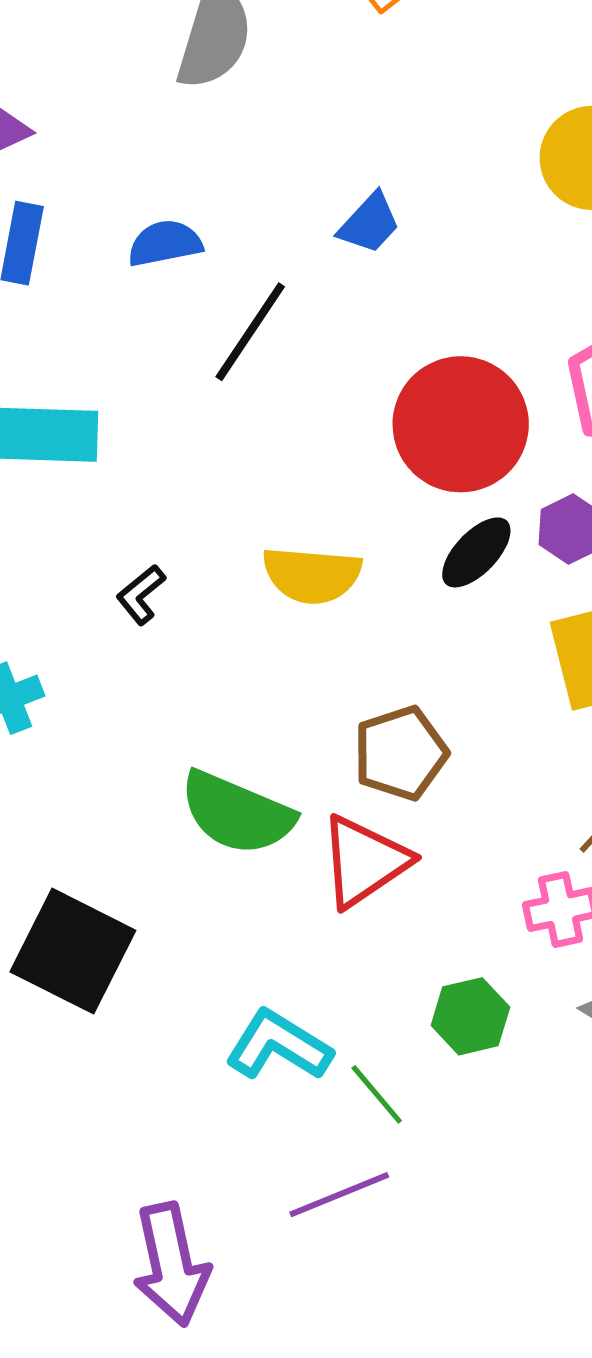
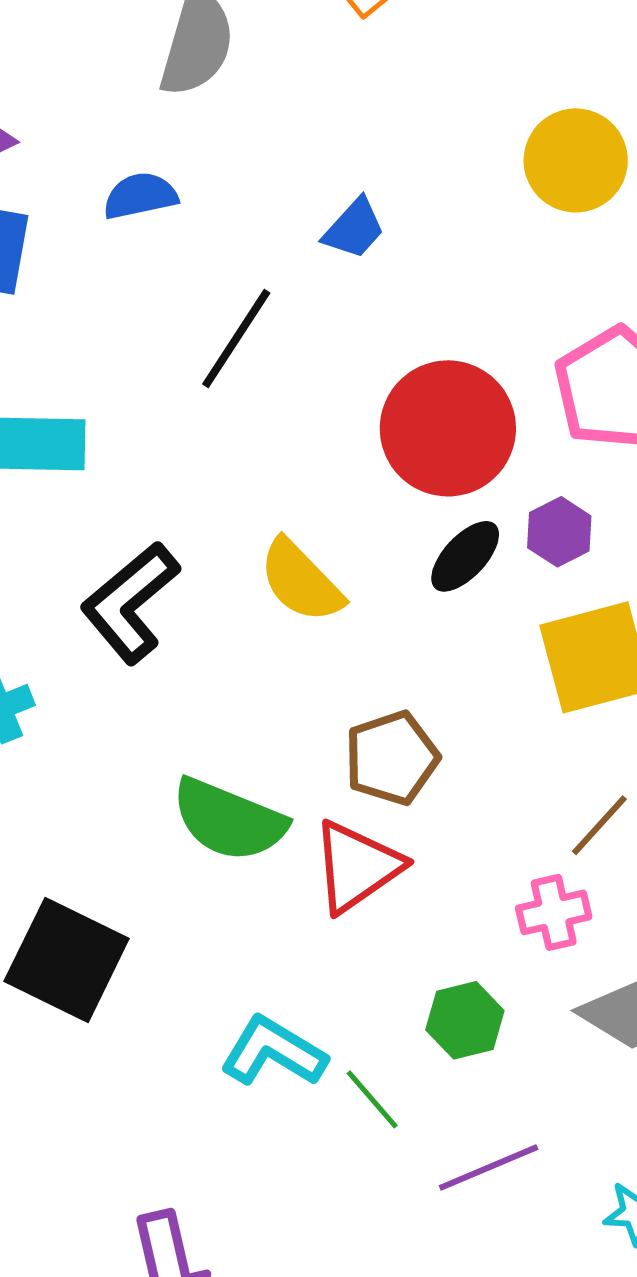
blue semicircle: (165, 243) -> (140, 196), moved
yellow semicircle: (312, 575) -> (301, 581), turned 42
black L-shape: (141, 595) -> (130, 603), size x2.0
purple line: (339, 1195) -> (489, 1167), moved

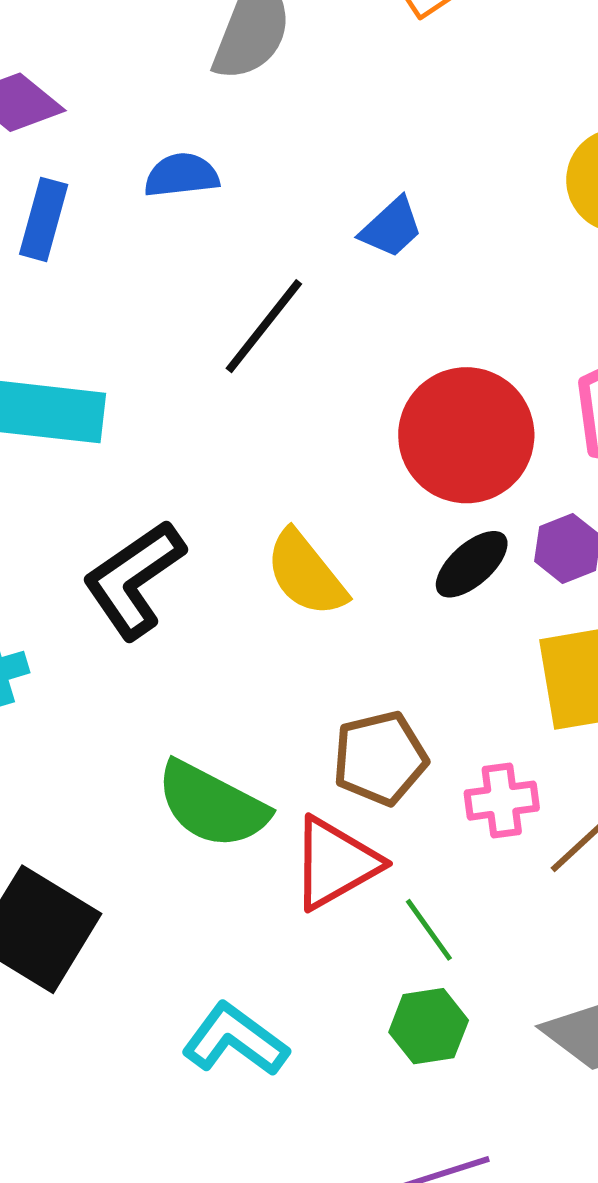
pink cross: (554, 912) -> (502, 801), moved
green line: (372, 1099) -> (429, 930), moved

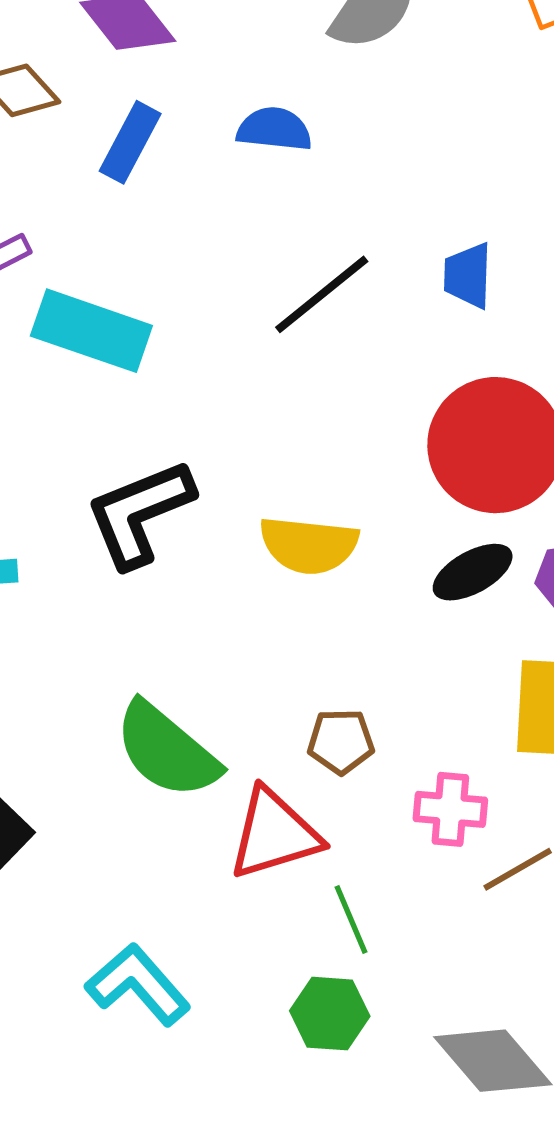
blue trapezoid: (391, 228) -> (468, 276), moved, turned 122
yellow semicircle: (306, 574) -> (309, 545), turned -58
brown pentagon: (380, 758) -> (341, 741), size x0.7

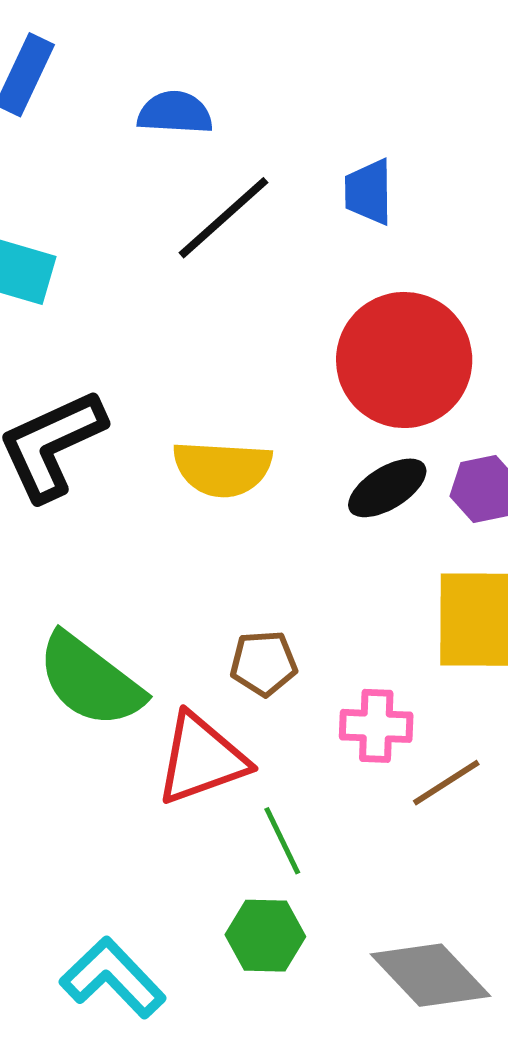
blue semicircle: (274, 129) -> (175, 113), moved
cyan L-shape: (138, 985) -> (113, 978), moved

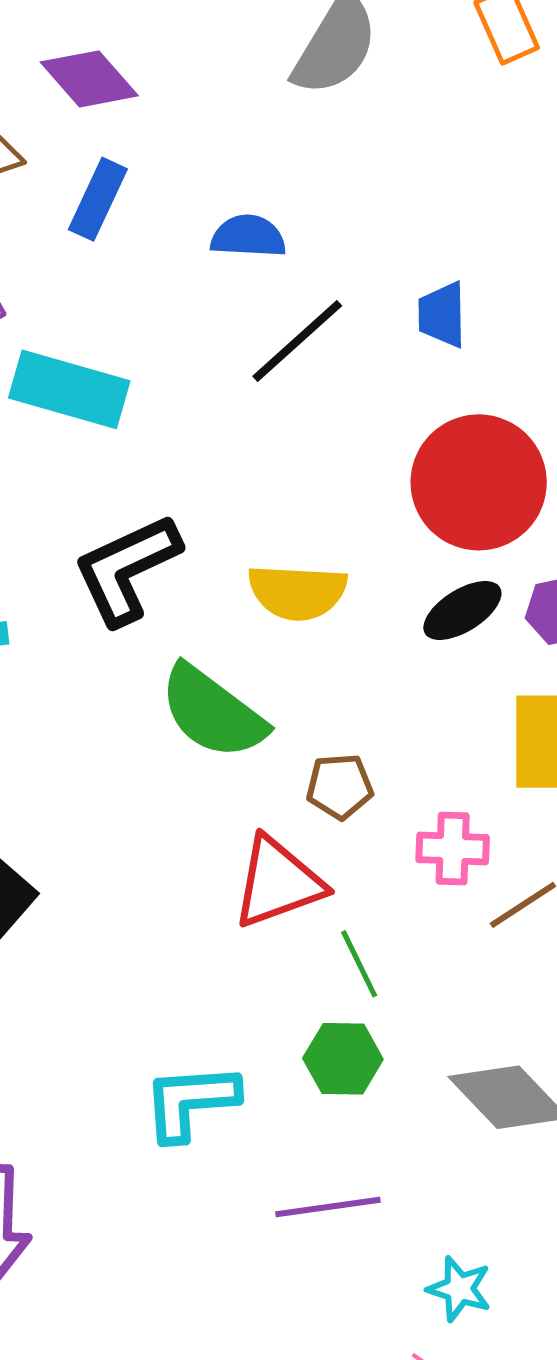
green semicircle: (90, 680) -> (213, 712), moved
cyan L-shape: (113, 978) -> (191, 1102), turned -50

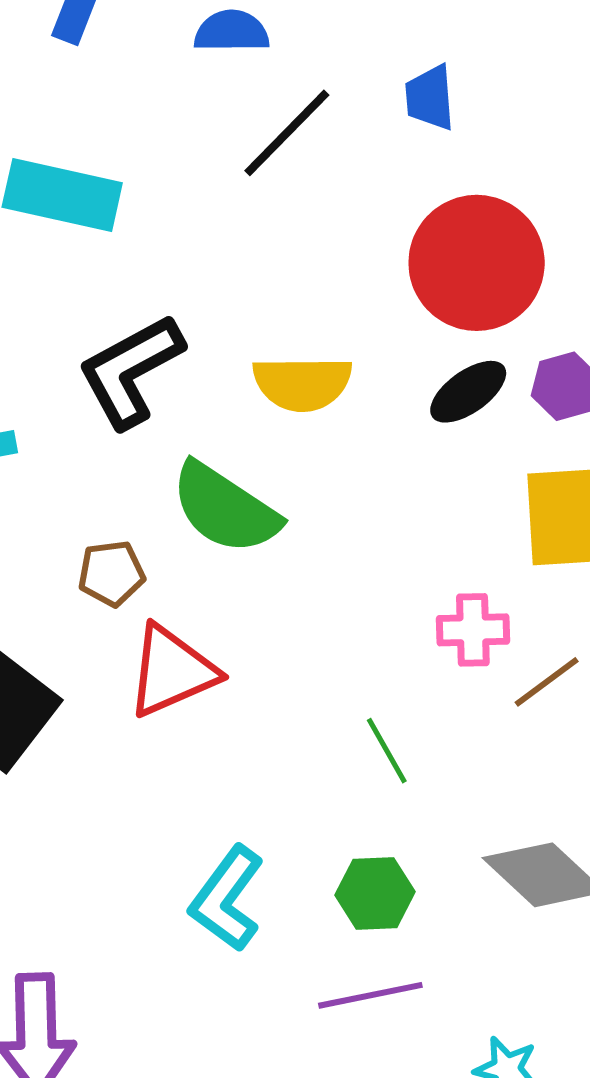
brown pentagon: (340, 786) -> (111, 573), moved
red triangle: (278, 882) -> (172, 671), moved
green hexagon: (343, 1059) -> (375, 893), moved
cyan L-shape: (191, 1102) -> (227, 899), turned -46

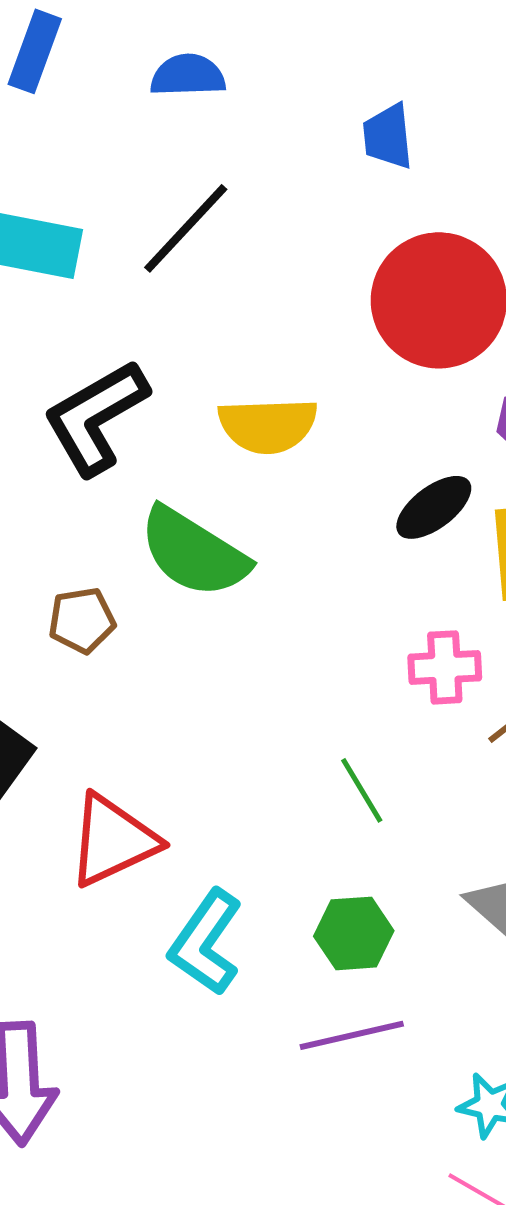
black line: (287, 133) -> (186, 228), moved
black ellipse: (468, 392) -> (434, 507), moved
red triangle: (172, 671) -> (113, 840), moved

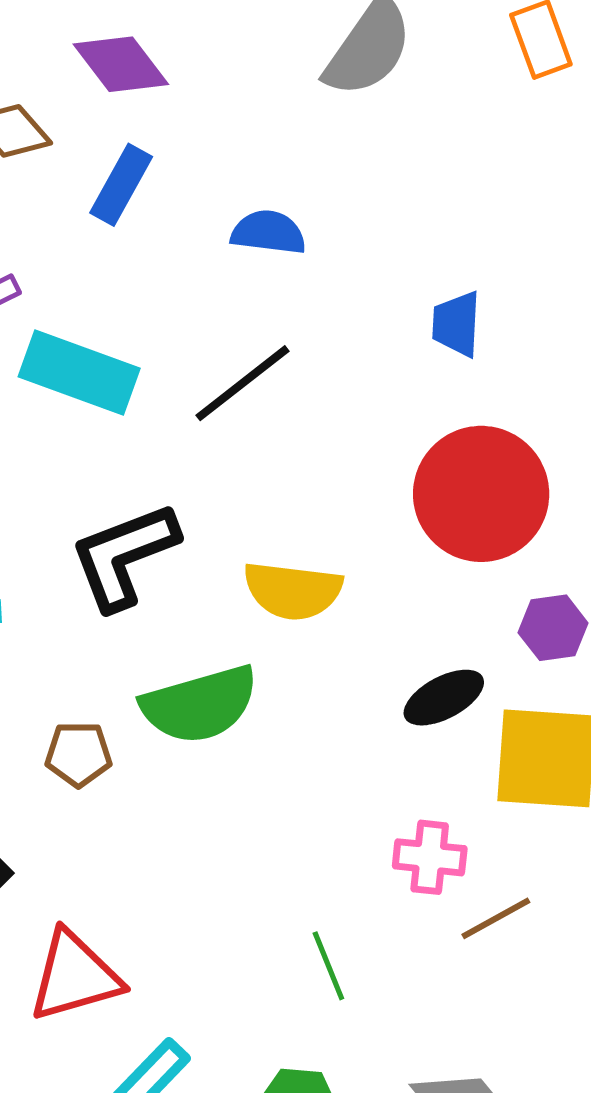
green semicircle: (194, 552) -> (200, 704), turned -57

